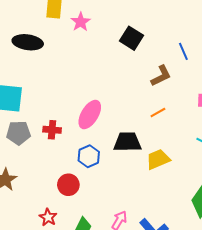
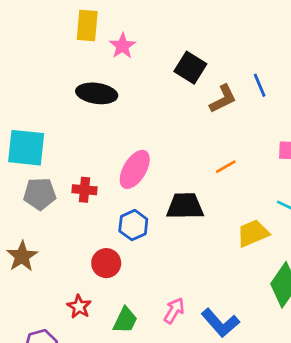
black ellipse: (28, 42) -> (97, 93), moved
brown L-shape: (161, 76) -> (223, 99), moved
yellow trapezoid: (158, 159) -> (253, 233), moved

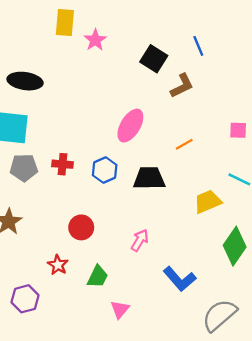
blue line: (260, 85) -> (198, 46), moved
black ellipse: (97, 93) -> (25, 81), moved
pink ellipse: (135, 169) -> (130, 126), moved
blue hexagon: (133, 225) -> (105, 170), moved
pink arrow: (174, 311) -> (140, 240), moved

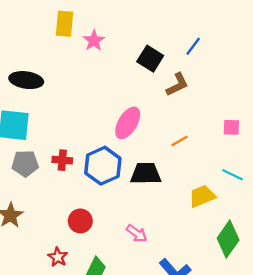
blue line: (198, 46) -> (193, 46), turned 60
blue hexagon: (105, 170) -> (103, 166), size x1.5
pink arrow: (140, 240) -> (137, 233), turned 95

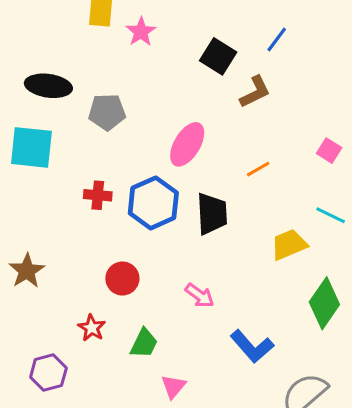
pink square: (231, 127) -> (329, 151), turned 30
gray pentagon: (25, 163) -> (107, 112), moved
black trapezoid: (146, 174) -> (212, 214), turned 88

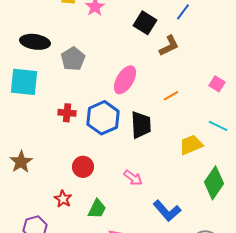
gray pentagon: (107, 112) -> (73, 59), turned -30

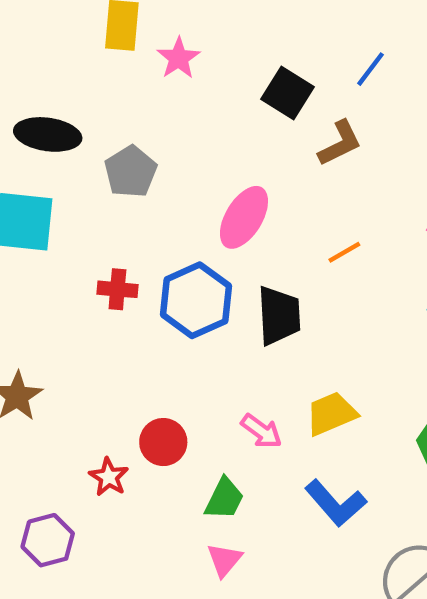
yellow trapezoid: (191, 145) -> (331, 414), moved
red circle: (83, 167) -> (163, 442), moved
green trapezoid: (97, 209) -> (224, 499), moved

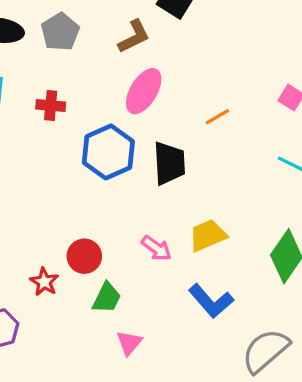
brown L-shape: (340, 143) -> (134, 37), moved
gray pentagon: (131, 172) -> (60, 32), moved
red cross: (117, 289) -> (51, 106), moved
green trapezoid: (224, 499) -> (107, 298), moved

